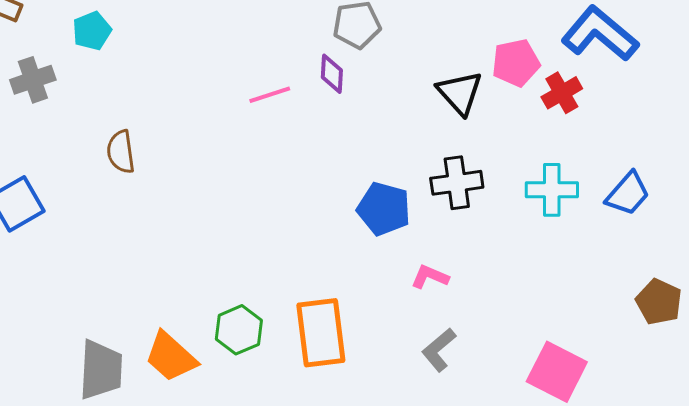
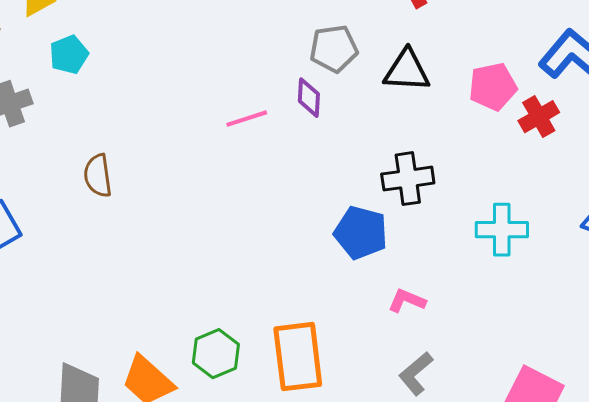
black triangle: (460, 93) -> (407, 71), moved, turned -45
black cross: (457, 183) -> (408, 179), moved
cyan cross: (552, 190) -> (502, 230), moved

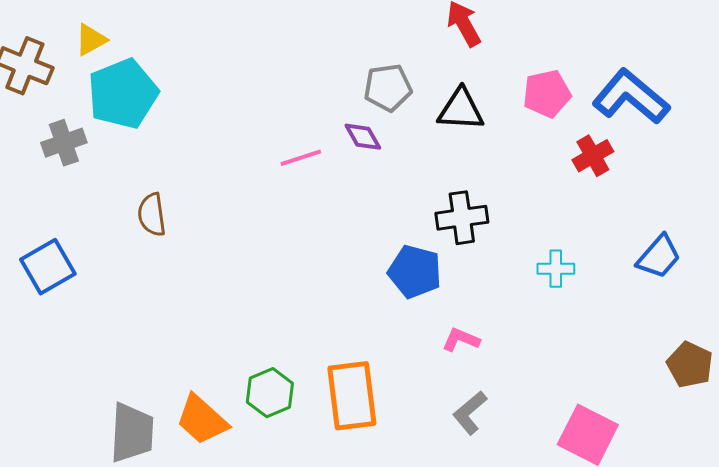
cyan pentagon: (69, 55) -> (123, 94), size x1.8
pink pentagon: (493, 87) -> (547, 94), moved
purple diamond: (309, 98) -> (363, 137), turned -33
cyan cross: (502, 230) -> (556, 269), size x0.7

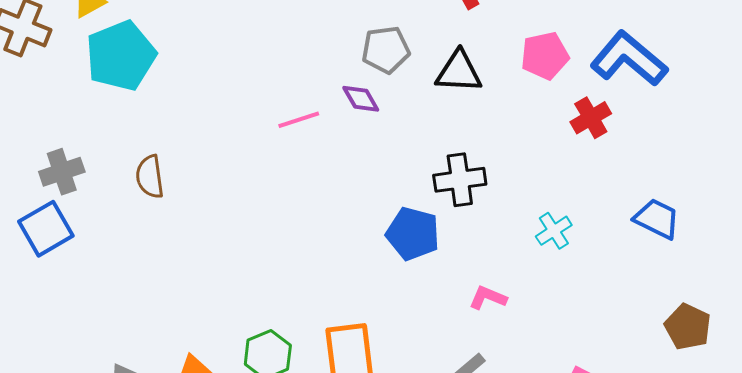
gray cross: (64, 143) -> (62, 172), moved
blue trapezoid: (659, 257) -> (657, 219), turned -105
cyan cross: (556, 269) -> (554, 231), turned -33
pink L-shape: (461, 340) -> (488, 298), moved

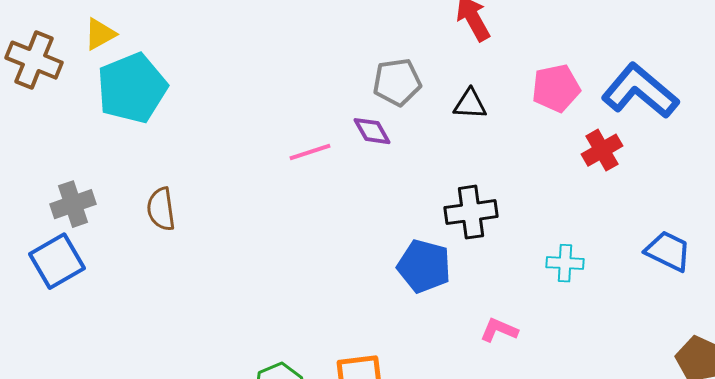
black triangle: (459, 72) -> (470, 104), size x0.7
cyan cross: (554, 231) -> (565, 263), turned 36

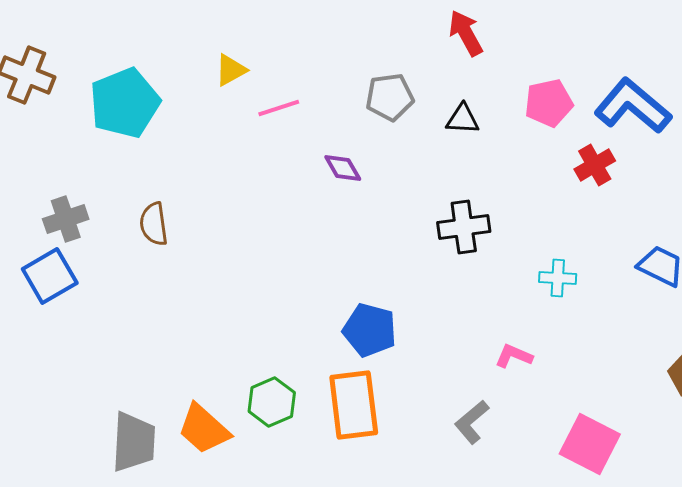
yellow triangle: (100, 34) -> (231, 70), moved
purple diamond: (372, 131) -> (343, 168), moved
pink line: (310, 152) -> (279, 108), moved
blue pentagon: (424, 266) -> (370, 330), moved
pink L-shape: (499, 330) -> (514, 356), moved

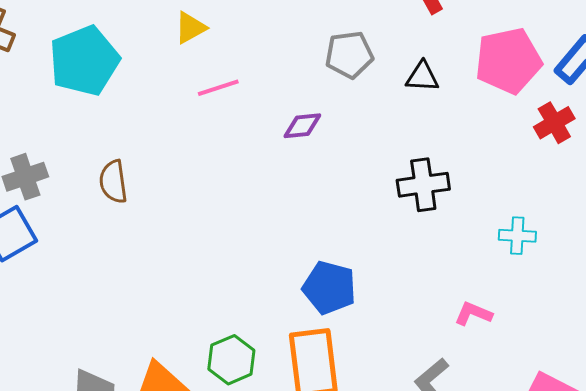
pink pentagon: (549, 103) -> (508, 61), size x1.4
pink line: (279, 108) -> (218, 88), moved
purple diamond: (343, 168) -> (302, 126), turned -66

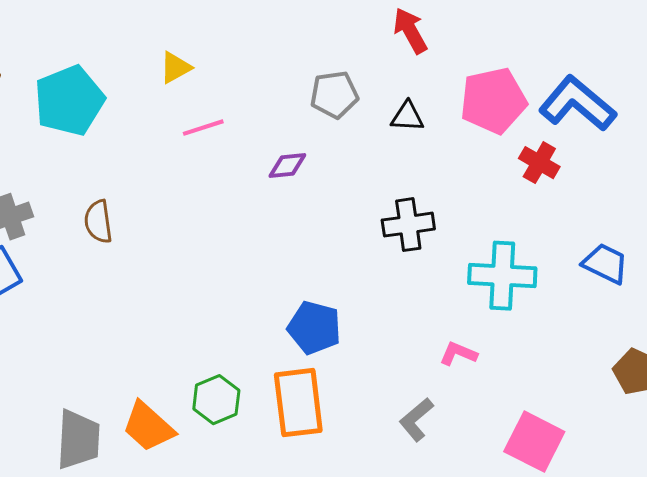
red cross: (554, 123) -> (539, 163), turned -30
cyan cross: (517, 236) -> (502, 276), size x1.8

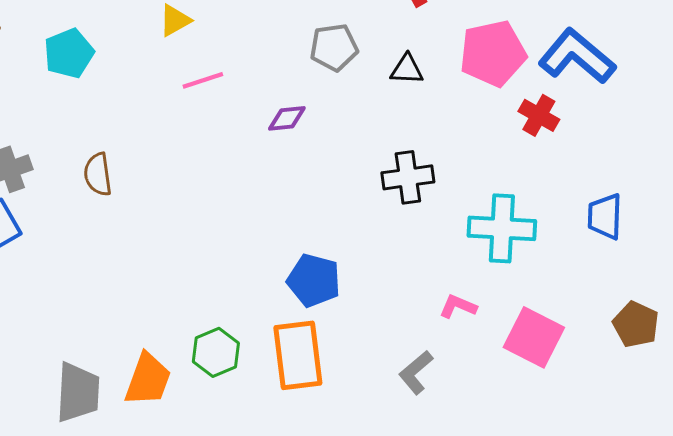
cyan pentagon: (69, 101) -> (69, 53), size x0.7
blue trapezoid: (605, 264) -> (605, 216), turned -114
orange trapezoid: (148, 427) -> (148, 379), turned -112
pink square: (534, 442) -> (534, 337), moved

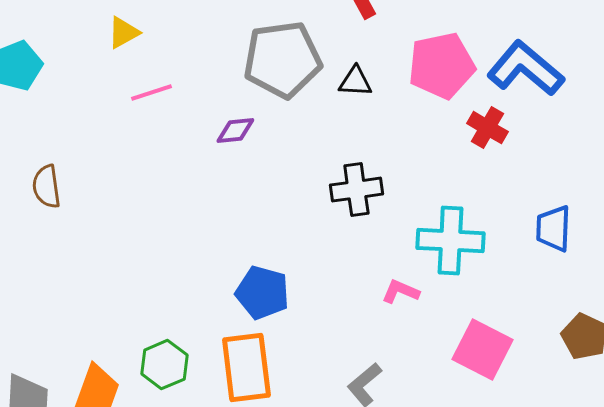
gray pentagon: (334, 47) -> (282, 60), size x1.6
pink L-shape: (458, 306) -> (400, 292), moved

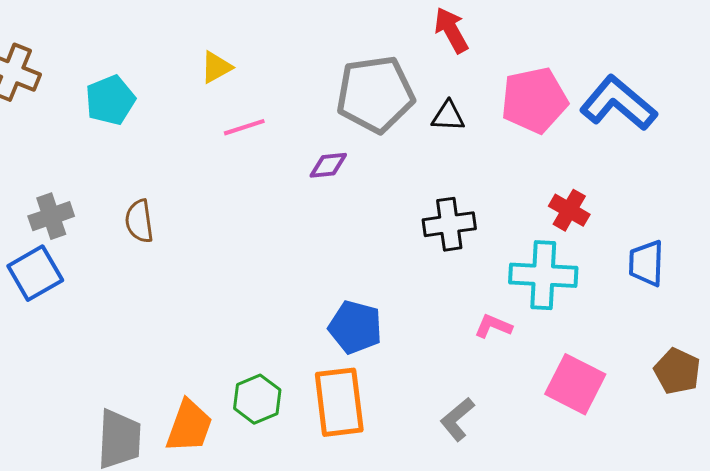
red cross: (487, 128) -> (569, 210), moved

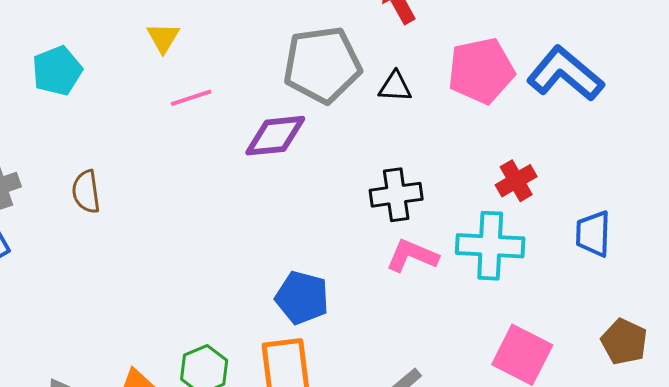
yellow triangle: (216, 67) -> (163, 38), turned -30
purple diamond: (328, 165) -> (275, 136), size x1.6
red cross: (569, 210) -> (516, 181), turned 30
pink L-shape: (493, 326) -> (412, 256), moved, size x1.4

